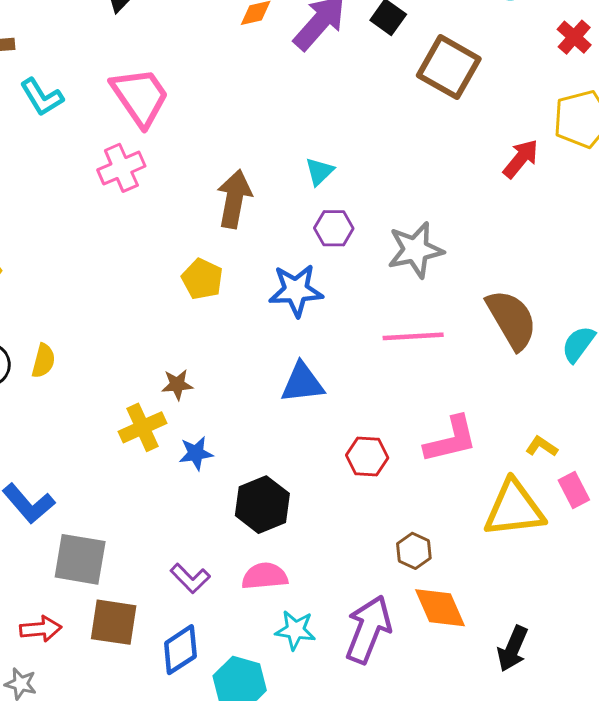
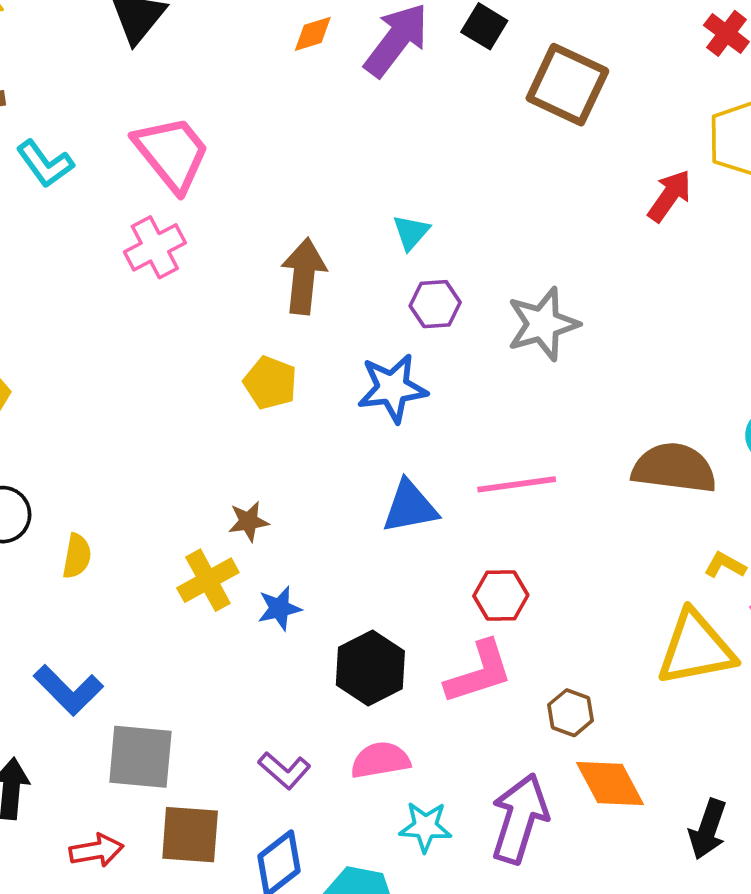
brown semicircle: (512, 320) -> (674, 468), moved, turned -48
pink line: (413, 336) -> (517, 484), moved
yellow semicircle: (43, 361) -> (77, 556), moved
pink L-shape: (451, 440) -> (479, 672), moved

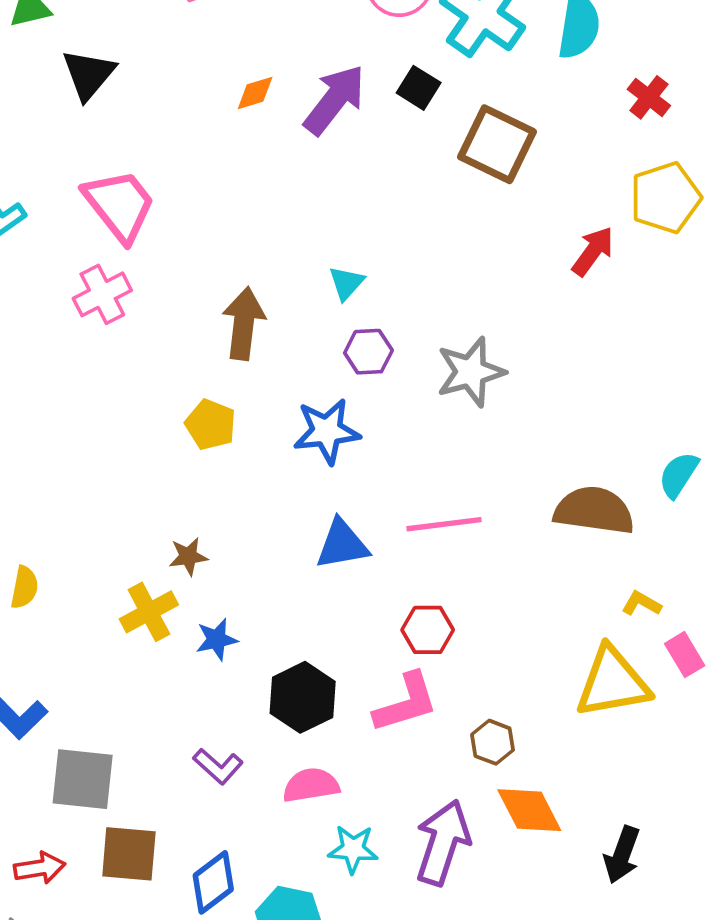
purple L-shape: (284, 770) -> (218, 766), moved

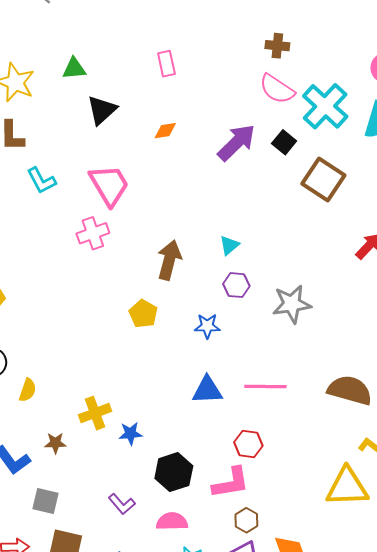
orange diamond: (255, 93) -> (165, 131), moved
blue star: (327, 431) -> (207, 326), size x0.7
brown star: (188, 556) -> (55, 443), moved
brown hexagon: (493, 742) -> (246, 520), moved
gray square: (83, 779) -> (46, 501), size x0.7

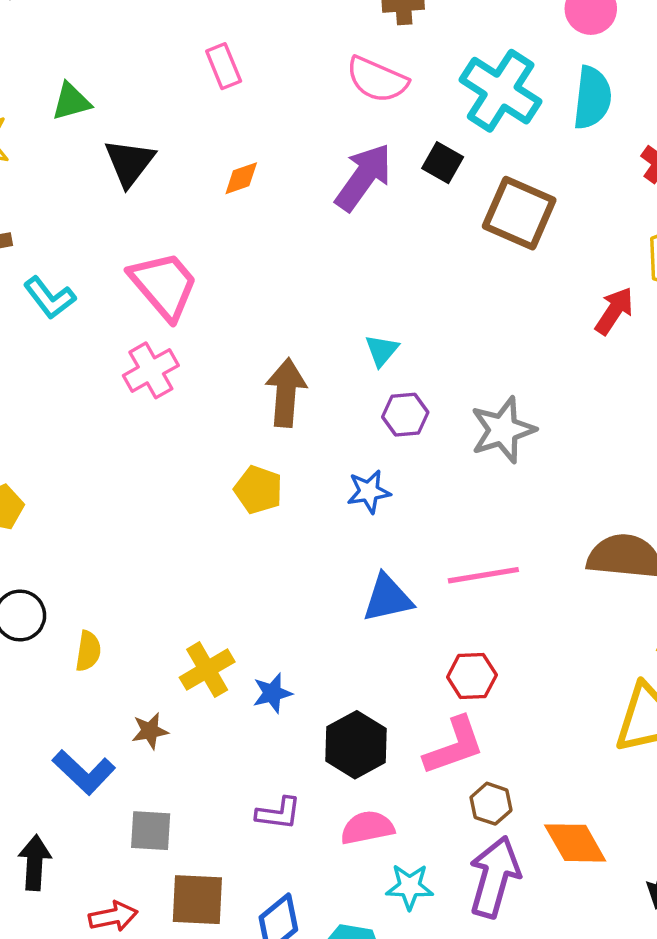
pink semicircle: (277, 89) -> (377, 80), moved
purple L-shape: (122, 504) -> (278, 813), turned -32

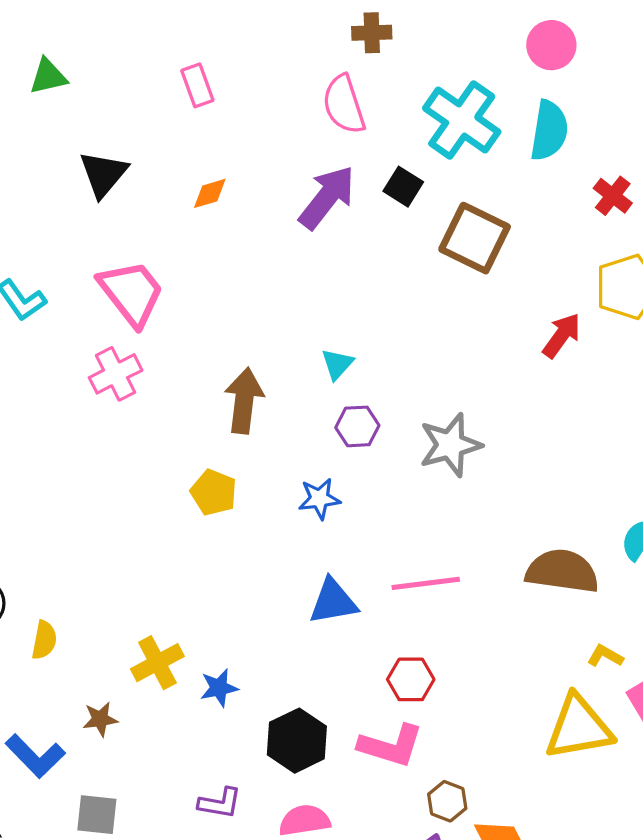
pink semicircle: (377, 80) -> (344, 104), turned 46
green triangle: (71, 102) -> (48, 76), moved
pink L-shape: (454, 746) -> (391, 746), turned 34
brown hexagon: (491, 804) -> (447, 801), moved

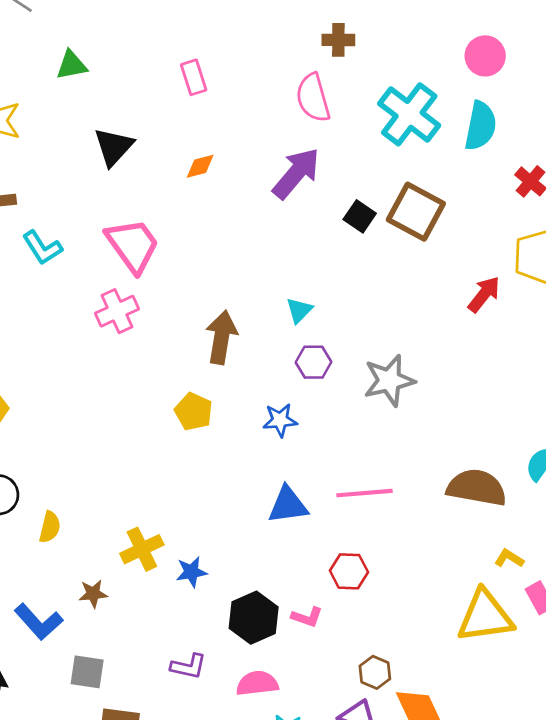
black square: (403, 187) -> (360, 216), moved
pink L-shape: (391, 746) -> (307, 617), moved, size x0.6

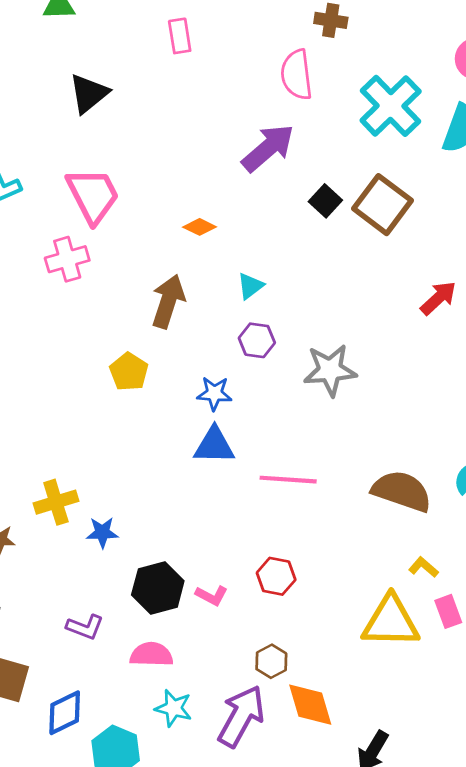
orange diamond: (200, 166) -> (200, 227), moved, turned 32
blue triangle: (288, 505) -> (214, 445), moved
red hexagon: (349, 571) -> (276, 576), moved

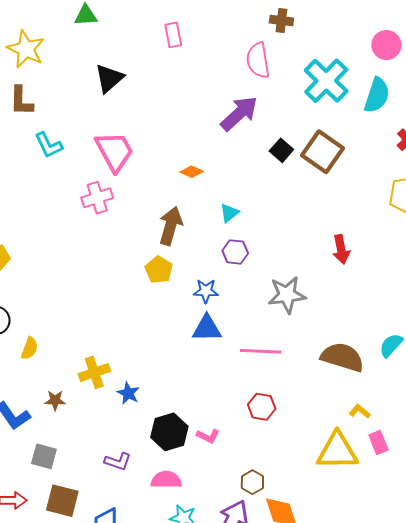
red arrow: (438, 298) -> (341, 249), moved, turned 124
gray star: (330, 370) -> (287, 295), moved
yellow pentagon: (129, 372) -> (159, 270), moved
blue star: (102, 532) -> (128, 393), turned 30
red hexagon: (276, 576) -> (262, 407), moved

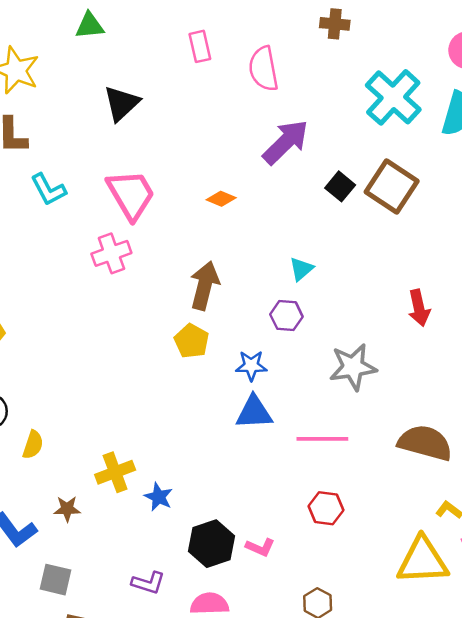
pink semicircle: (258, 60) -> (264, 69), moved
orange diamond: (192, 172) -> (221, 199), moved
cyan triangle: (229, 213) -> (301, 269), moved

